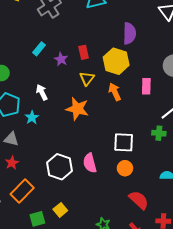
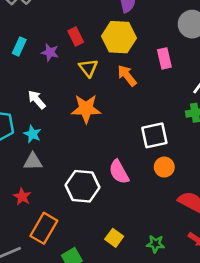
gray triangle: (11, 139) -> (33, 161), moved
yellow square: (60, 210) -> (114, 238), moved

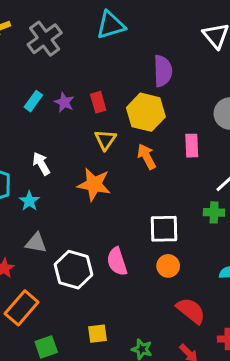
purple star: (50, 52) -> (64, 102), moved
gray triangle: (33, 161) -> (36, 243), moved
yellow square: (114, 238) -> (97, 334), turned 36

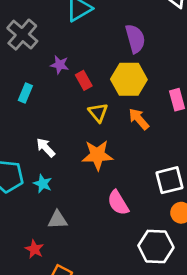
purple star: (64, 102) -> (60, 65), moved
pink semicircle: (117, 262) -> (118, 203), moved
white hexagon: (73, 270) -> (156, 247), moved

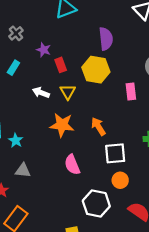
gray cross: (22, 35) -> (16, 33), moved, size x0.6
orange arrow: (139, 119) -> (98, 126), moved
white arrow: (46, 148) -> (41, 93), moved, turned -35

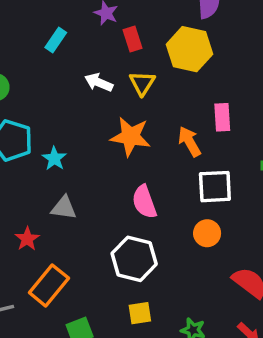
pink rectangle: (131, 92) -> (222, 117), moved
orange circle: (120, 180) -> (207, 233), moved
white hexagon: (96, 204) -> (134, 259), moved

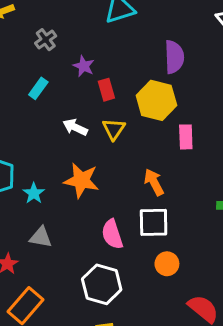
pink rectangle: (222, 117) -> (186, 137), moved
orange star: (131, 137) -> (81, 180), moved
white square: (215, 187) -> (154, 222), moved

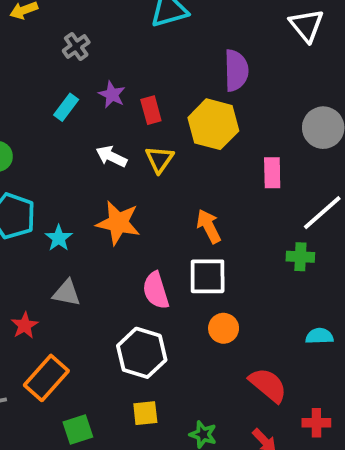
purple star: (84, 66) -> (112, 95), moved
pink rectangle: (186, 137) -> (272, 173), moved

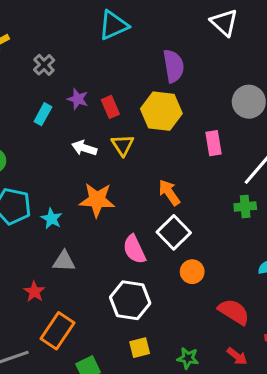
white square: (208, 276) -> (174, 232), turned -36

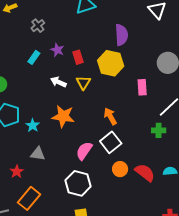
pink semicircle: (134, 249) -> (84, 151), turned 54
red semicircle: (234, 312) -> (145, 173), moved

